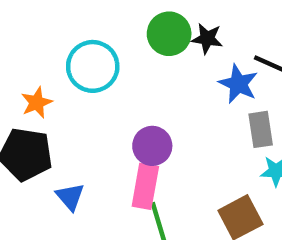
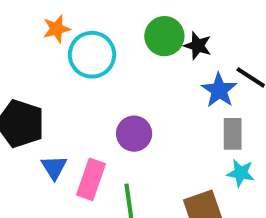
orange star: (37, 103) -> (56, 29), moved
pink rectangle: (145, 186) -> (91, 179), moved

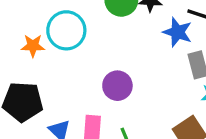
orange star: (56, 29) -> (33, 46), moved, turned 30

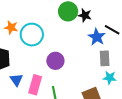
cyan circle: (66, 30) -> (32, 35), moved

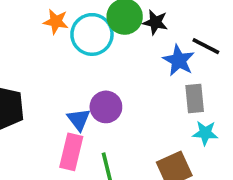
orange star: (11, 27) -> (56, 22), moved
cyan circle: (32, 35) -> (92, 34), moved
blue triangle: (16, 80) -> (79, 119), moved

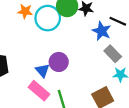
gray rectangle: (195, 99) -> (113, 54), turned -35
pink rectangle: (71, 152) -> (39, 91), turned -60

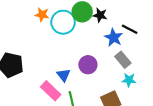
purple circle: (59, 62) -> (88, 65), moved
blue triangle: (42, 71) -> (64, 75), moved

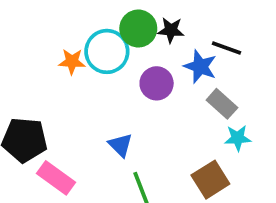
orange star: (42, 15) -> (72, 62), moved
purple circle: (88, 65) -> (157, 83), moved
pink rectangle: (51, 91) -> (56, 178), moved

